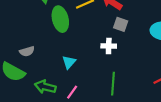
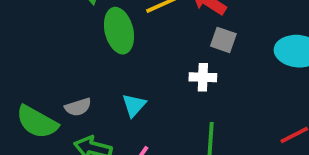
gray semicircle: (27, 51) -> (78, 107), moved

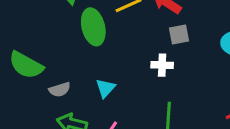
gray square: (223, 40) -> (179, 35), turned -30
green semicircle: (37, 122) -> (26, 65), moved

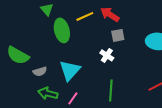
white cross: (162, 65) -> (107, 55), turned 32
cyan triangle: (106, 88) -> (70, 70), size x1.6

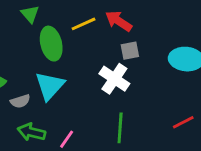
white cross: (107, 55) -> (114, 79), size x1.5
cyan triangle: (70, 70) -> (50, 86), moved

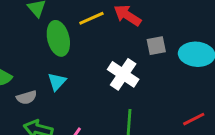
gray square: (130, 51) -> (156, 46), moved
cyan triangle: (50, 86) -> (57, 82), size x0.6

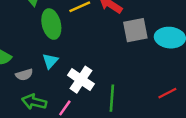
gray square: (156, 46) -> (135, 30), size x1.5
white cross: (123, 74) -> (81, 80), moved

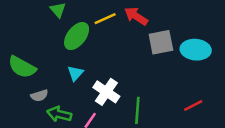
green ellipse: (51, 24) -> (77, 36), turned 52
gray semicircle: (24, 75) -> (39, 96), moved

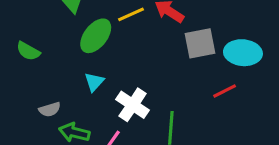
green semicircle: (22, 67) -> (28, 51), moved, size x0.7
red line: (193, 105) -> (225, 91), moved

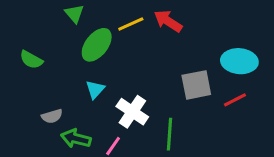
gray square: (200, 43) -> (196, 85), moved
red line: (225, 91) -> (235, 100), moved

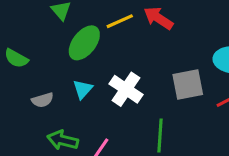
white cross: (132, 112) -> (126, 89), moved
gray semicircle: (52, 116) -> (43, 100), moved

